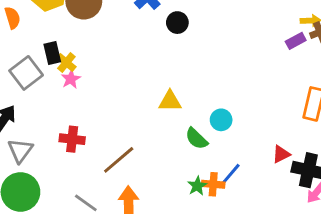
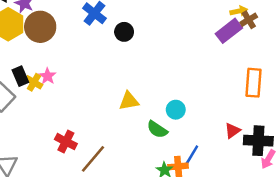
purple rectangle: (296, 41) -> (229, 31), size x1.5
pink star: (71, 79) -> (48, 76), moved
red cross: (72, 139) -> (66, 142), moved, turned 30

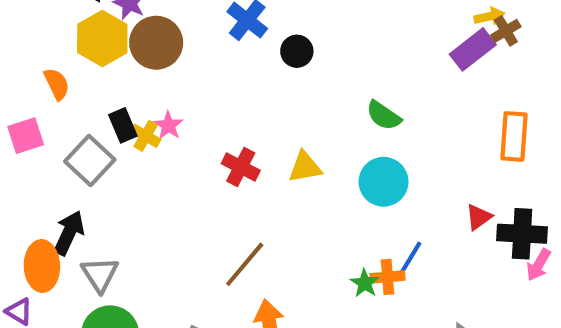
cyan circle: (176, 110) -> (384, 182), size x1.5
green semicircle: (157, 129) -> (384, 116), moved
red cross: (66, 142) -> (241, 167), moved

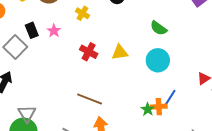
yellow cross: (146, 136) -> (82, 13), moved
brown line: (245, 264) -> (90, 99), turned 70
gray triangle: (100, 274) -> (27, 114), moved

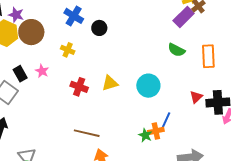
green semicircle: (159, 28) -> (176, 50), moved

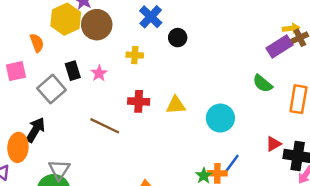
yellow cross: (68, 50) -> (135, 55), turned -32
red cross: (79, 87) -> (139, 101), turned -30
brown line: (87, 133) -> (105, 126), moved

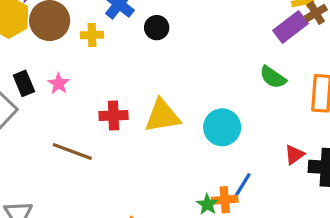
yellow cross: (135, 55) -> (92, 35), moved
yellow triangle: (176, 105) -> (162, 116), size x1.4

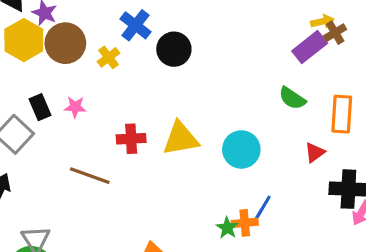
black circle: (157, 28) -> (174, 49), size x1.4
yellow cross: (92, 35) -> (109, 57), turned -35
pink star: (59, 84) -> (75, 107), turned -30
red triangle: (294, 155) -> (315, 152), moved

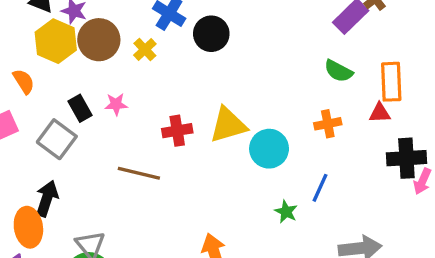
cyan circle: (241, 149) -> (269, 149), moved
red triangle: (315, 152) -> (380, 113), moved, turned 40
orange cross: (245, 223) -> (328, 124), moved

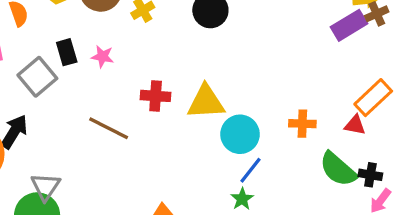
green semicircle: (338, 71) -> (338, 169), moved, size x1.4
orange rectangle: (391, 82) -> (373, 98), turned 36
black cross: (406, 158) -> (370, 175), size x0.6
blue line: (320, 188) -> (251, 170), moved

